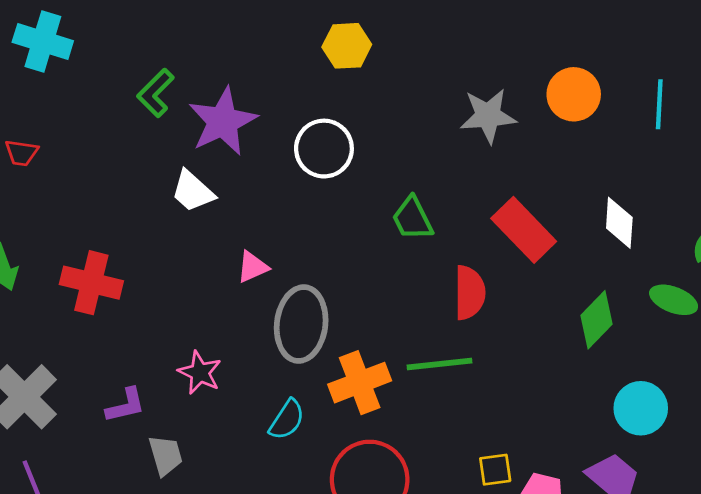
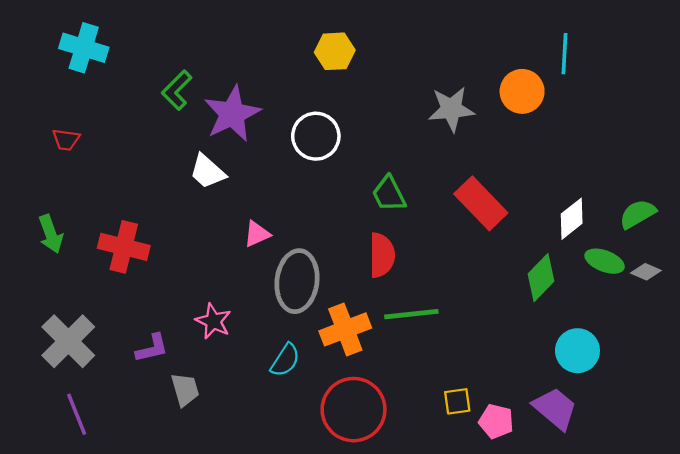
cyan line: (659, 104) -> (565, 54), moved
white diamond: (619, 223) -> (572, 219), moved, turned 48
red semicircle: (470, 293) -> (382, 255), moved

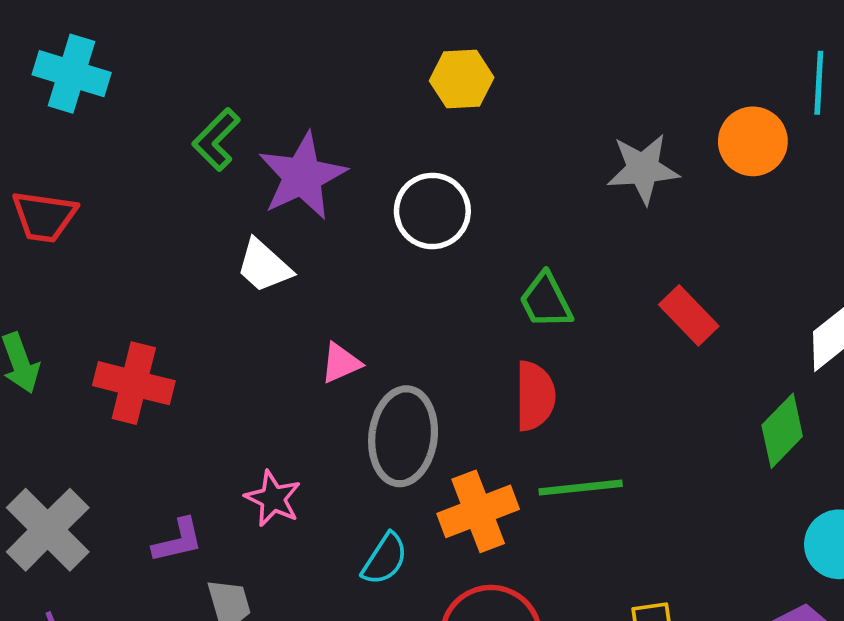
red trapezoid: (66, 140) -> (44, 216), size x1.5
red rectangle: (481, 203) -> (689, 315), size x0.7

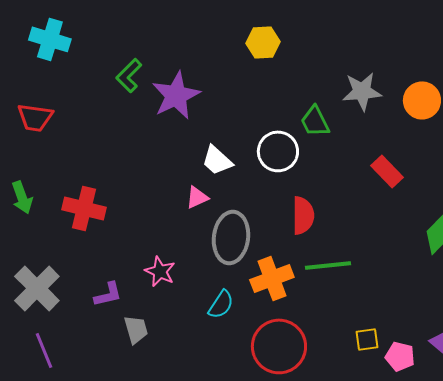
orange circle: (753, 141) -> (422, 100), moved
white circle: (432, 211) -> (278, 151), moved
white trapezoid: (264, 266) -> (217, 160), moved
green trapezoid: (546, 301) -> (315, 121), moved

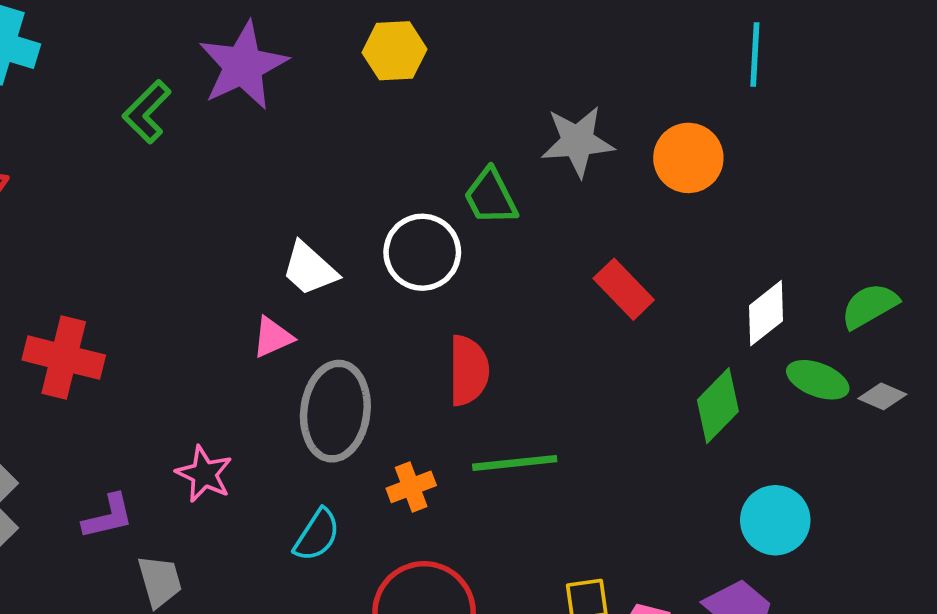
purple star: (176, 95) -> (243, 66), moved
orange cross: (272, 278) -> (411, 487), size x0.6

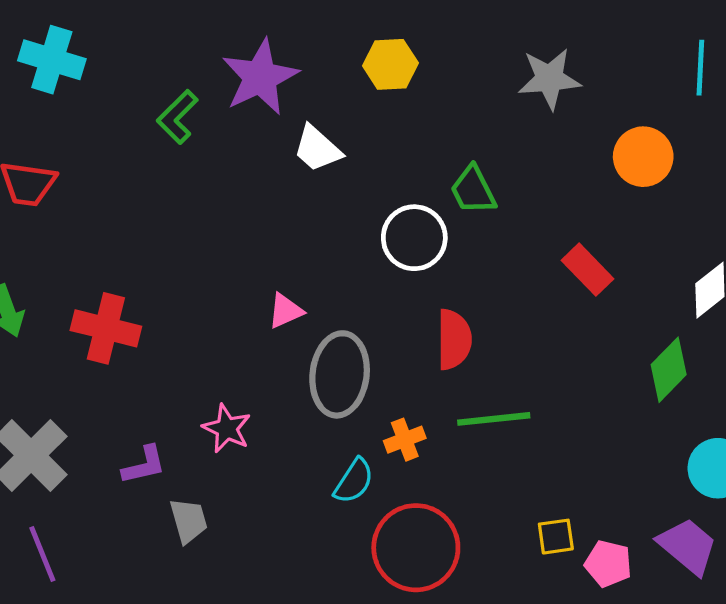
gray star: (577, 141) -> (549, 79), moved
white trapezoid: (309, 269) -> (317, 149), moved
cyan semicircle: (317, 535) -> (354, 481), moved

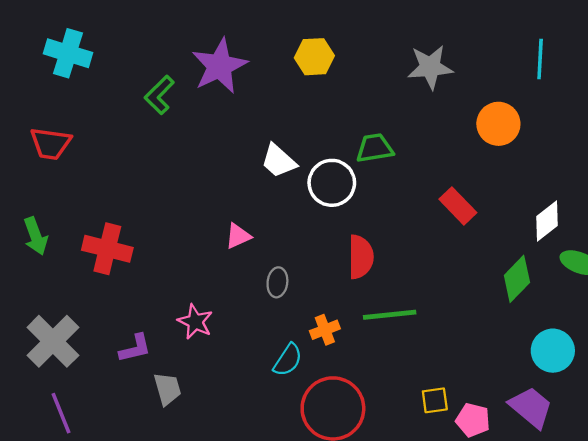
white trapezoid: (317, 149) -> (279, 161), moved
green trapezoid: (473, 190) -> (375, 148), turned 108
gray ellipse: (340, 374) -> (277, 282), size x0.5

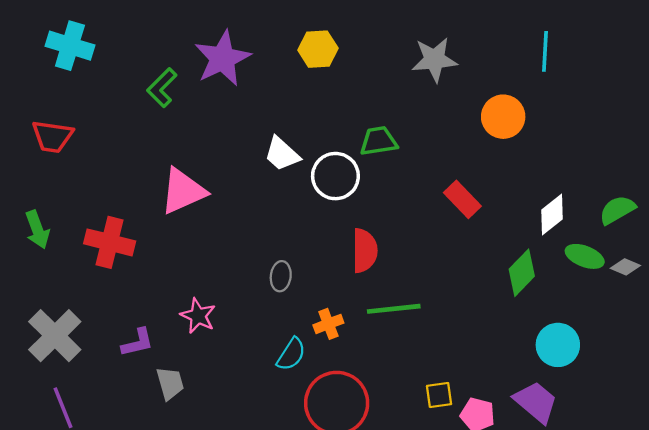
pink triangle: (238, 236) -> (183, 191), moved, size x1.8

